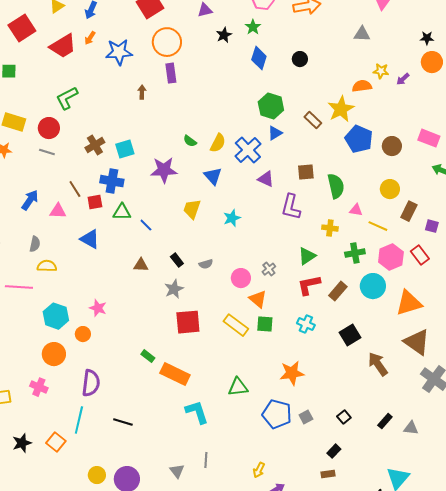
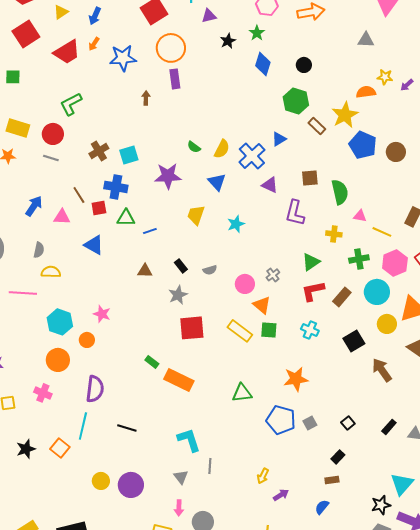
green hexagon: (271, 106) -> (296, 101), moved
yellow circle: (390, 189) -> (387, 324), moved
blue line: (146, 225) -> (150, 231), turned -64
cyan L-shape: (197, 412) -> (189, 440), moved

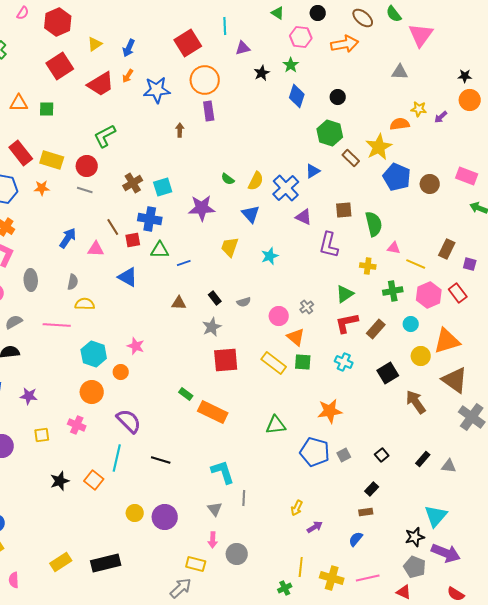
cyan circle: (377, 292) -> (411, 324), size x0.6
purple semicircle: (95, 389) -> (129, 421), turned -52

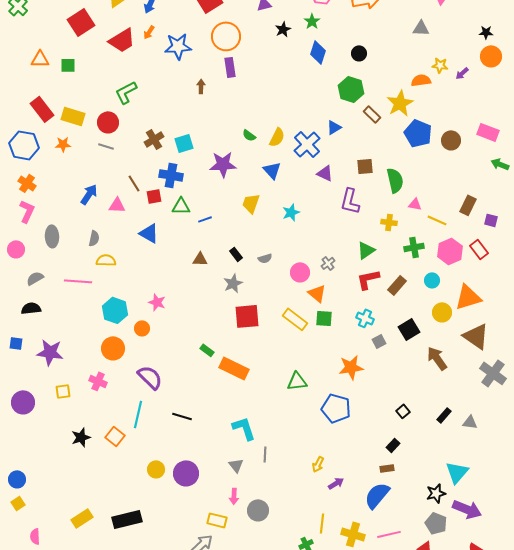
purple star: (29, 396) -> (50, 352), size x1.5
gray square: (344, 455) -> (379, 341), moved
blue semicircle: (356, 539) -> (377, 495), size x1.8

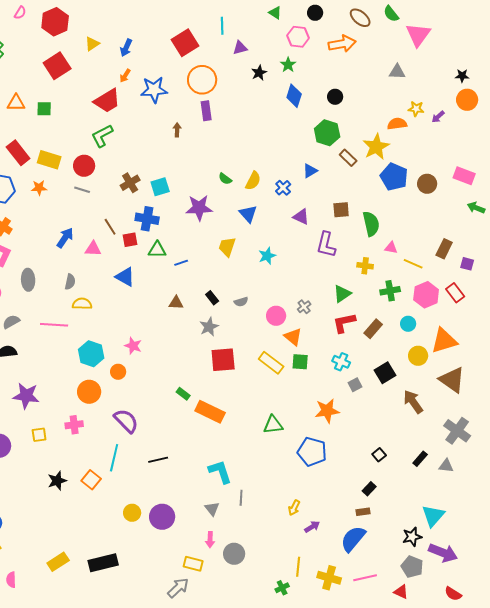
red trapezoid: (122, 40) -> (107, 101), moved
blue cross: (307, 144) -> (283, 188), size x0.6
gray cross: (493, 373) -> (457, 431), moved
pink cross: (98, 381) -> (74, 425), turned -30
black line: (182, 416) -> (158, 460), turned -30

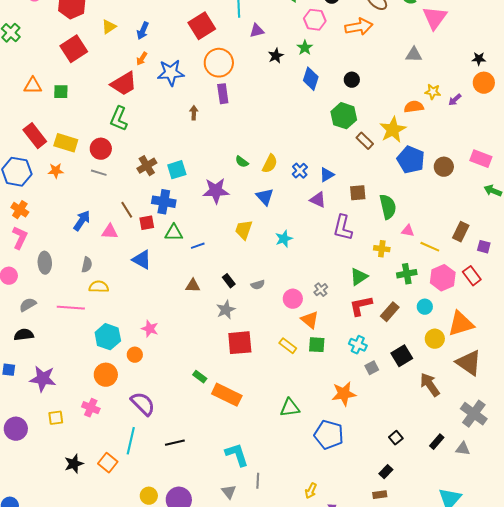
green L-shape: (102, 136) -> (119, 119), turned -40
blue triangle: (310, 171) -> (327, 175), moved
yellow rectangle: (271, 363) -> (288, 346), size x0.7
pink cross: (74, 425) -> (91, 408), turned 30

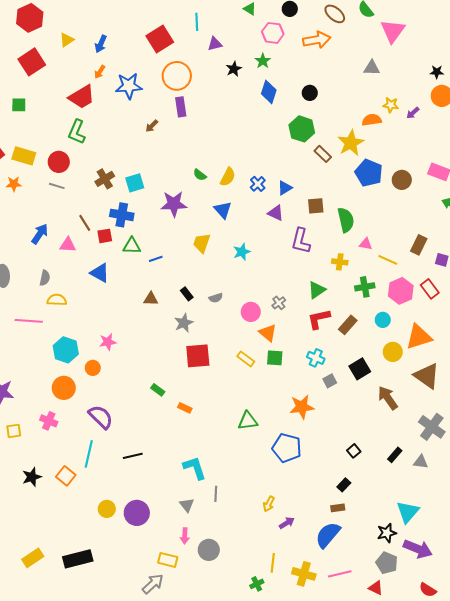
brown arrow: (194, 113) -> (152, 126), turned -136
pink star: (150, 329) -> (108, 342), turned -30
orange rectangle: (227, 395) -> (185, 408), size x0.5

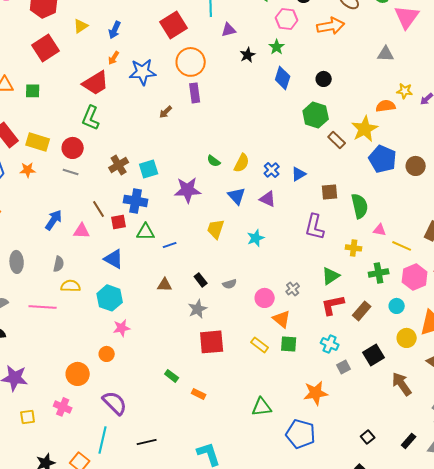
purple triangle: (276, 213) -> (268, 199), moved
cyan hexagon: (66, 350) -> (110, 298), moved

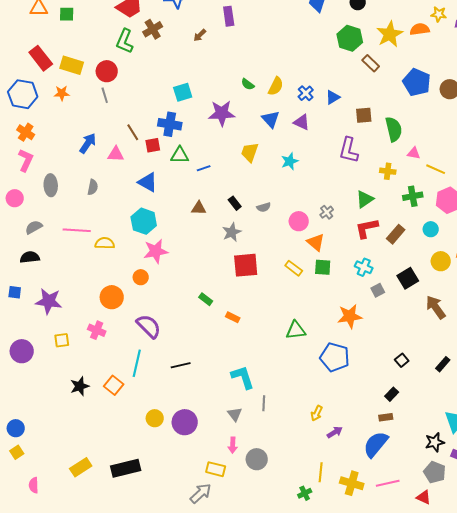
yellow star: (365, 129) -> (390, 34), moved
brown cross: (119, 165) -> (153, 29), moved
gray line: (71, 172) -> (105, 95), turned 56
yellow semicircle: (71, 286) -> (105, 243), moved
pink star: (122, 328) -> (156, 251), size x1.4

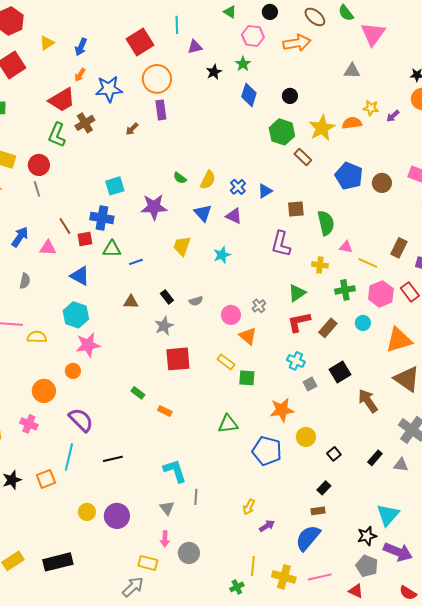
yellow circle: (441, 261) -> (306, 437), moved
green square: (323, 267) -> (247, 378), moved
orange square: (114, 385) -> (46, 479), turned 30

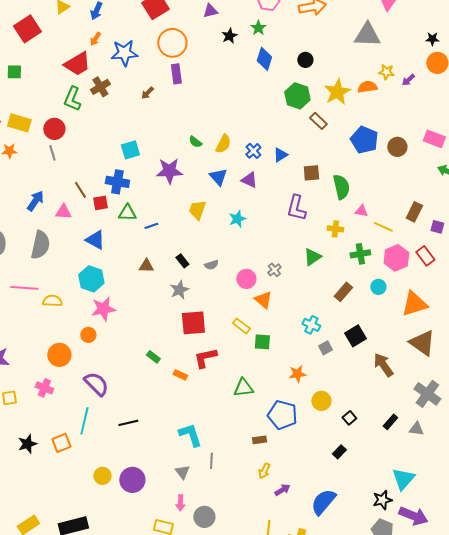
gray triangle: (352, 71) -> (367, 35), size x1.6
gray semicircle: (25, 281) -> (40, 245), size x1.8
red L-shape: (299, 322) -> (205, 358), moved
orange star: (282, 410) -> (297, 374), size x0.7
brown rectangle: (318, 511) -> (259, 440), moved

